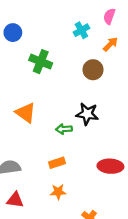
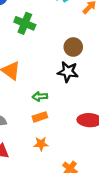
brown circle: (93, 70) -> (73, 47), moved
green arrow: (64, 129) -> (40, 96), moved

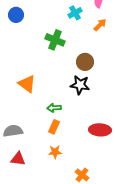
green cross: (25, 23) -> (55, 40), moved
orange rectangle: (40, 117) -> (54, 127), turned -48

